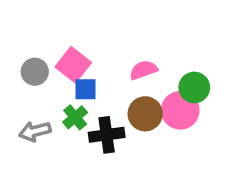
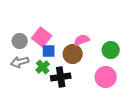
pink circle: (180, 110) -> (106, 77), moved
brown circle: (145, 114) -> (73, 54), moved
gray arrow: (35, 131) -> (20, 62), moved

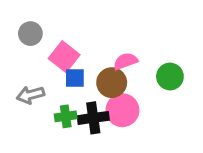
gray circle: (20, 41) -> (30, 34), moved
green cross: (43, 67) -> (66, 116), moved, turned 32
pink circle: (106, 77) -> (122, 110), moved

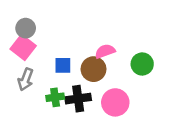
pink square: (64, 57) -> (23, 47), moved
gray arrow: (30, 95) -> (26, 79), turned -55
pink circle: (122, 110) -> (115, 102), moved

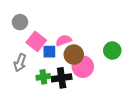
pink square: (23, 47) -> (36, 41), moved
pink semicircle: (105, 51) -> (64, 40), moved
pink circle: (115, 102) -> (83, 67), moved

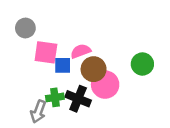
pink square: (36, 41) -> (46, 52), turned -30
gray arrow: (20, 63) -> (38, 112), moved
black cross: (62, 78) -> (78, 99), turned 30

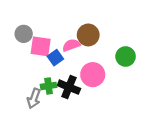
gray circle: (25, 28) -> (24, 34), moved
blue square: (63, 65) -> (55, 58), turned -35
brown circle: (94, 69) -> (88, 35), moved

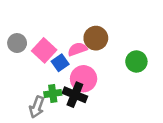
gray circle: (24, 34) -> (17, 43), moved
pink square: (41, 46) -> (44, 50), turned 35
pink circle: (93, 75) -> (84, 79), moved

